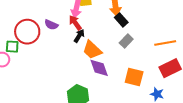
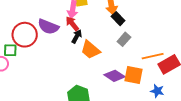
purple semicircle: (51, 25) -> (48, 27), size x1.5
orange line: (165, 43) -> (153, 56), moved
purple diamond: (99, 68) -> (115, 76), moved, turned -35

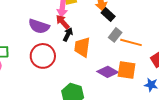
red circle: (25, 35) -> (43, 56), moved
orange trapezoid: (90, 50) -> (82, 47), turned 60
orange line: (153, 56) -> (131, 42), moved, turned 30

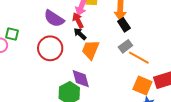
black arrow: (68, 34) -> (80, 34), turned -88
orange square: (127, 70) -> (142, 86), moved
purple diamond: (108, 72) -> (81, 79), moved, turned 30

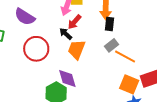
purple semicircle: (54, 19) -> (25, 17), moved
red arrow: (78, 20) -> (74, 22), moved, turned -112
black rectangle: (124, 25) -> (110, 24), turned 40

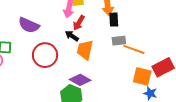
gray rectangle: (111, 45) -> (119, 41), turned 40
purple diamond: (67, 79) -> (80, 80), turned -35

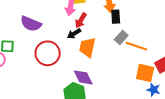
black arrow: (72, 36) -> (74, 34), turned -64
gray rectangle: (119, 41) -> (121, 37), turned -40
purple diamond: (80, 80) -> (83, 77), turned 35

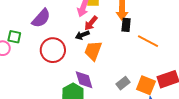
purple semicircle: (31, 24) -> (41, 18), turned -80
gray rectangle: (121, 37) -> (123, 83), moved
orange line: (136, 46) -> (148, 41), moved

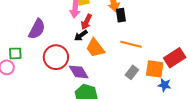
orange line: (148, 41) -> (131, 44), moved
orange trapezoid: (93, 51) -> (95, 48), turned -45
purple diamond: (84, 80) -> (79, 72), moved

